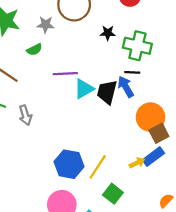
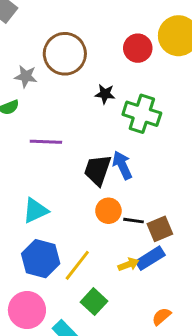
black line: (132, 72) -> (133, 221), moved
cyan triangle: (84, 89) -> (35, 211), moved
orange circle: (150, 117) -> (108, 211), moved, size x0.7

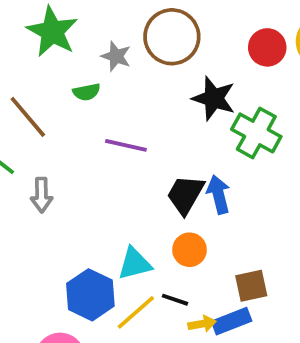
black star: (105, 94) -> (214, 98), size x1.6
cyan triangle: (35, 211) -> (135, 264), moved
black line: (133, 221) -> (175, 300), moved

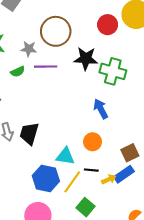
purple line: (126, 145) -> (46, 67), moved
black trapezoid: (185, 195) -> (29, 134), moved
cyan triangle: (135, 264) -> (65, 156), turned 36

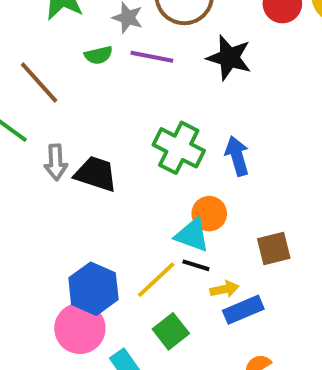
green cross: (113, 71) -> (179, 148), moved
black trapezoid: (29, 134) -> (96, 174), turned 80
cyan triangle: (65, 156) -> (192, 235), moved
blue rectangle: (124, 174) -> (243, 310), moved
blue hexagon: (46, 178) -> (93, 289), moved

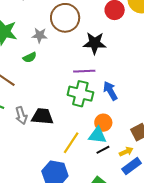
purple line: (152, 57) -> (84, 71), moved
black line: (196, 265) -> (103, 150), turned -32
yellow line: (156, 280) -> (71, 143), moved
yellow arrow: (224, 289) -> (126, 152), moved

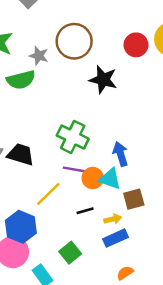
green semicircle: (30, 57) -> (21, 80), size x1.6
purple line: (84, 71) -> (76, 170), moved
blue arrow: (110, 91) -> (120, 154), moved
cyan triangle: (97, 135) -> (110, 179), moved

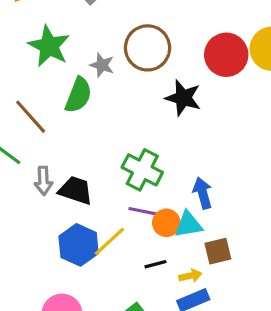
red circle: (136, 45) -> (226, 55), size x1.4
green semicircle: (21, 80) -> (78, 95), turned -56
cyan triangle: (110, 179) -> (188, 224), turned -30
blue hexagon: (21, 227) -> (79, 245), moved

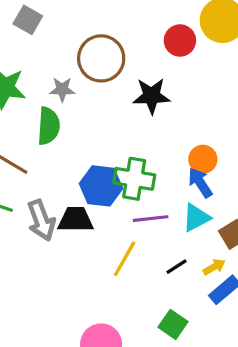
red circle: (226, 55) -> (180, 40), size x0.7
gray arrow: (43, 181) -> (41, 220), size x1.4
orange circle: (166, 223) -> (203, 159), moved
blue hexagon: (79, 245) -> (101, 186), moved

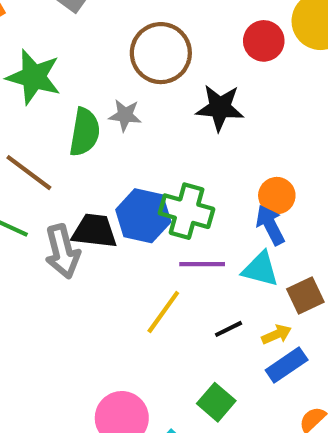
gray star: (62, 89) -> (125, 115), moved
cyan triangle: (196, 218) -> (260, 269), turned 36
black trapezoid: (76, 220) -> (94, 231), moved

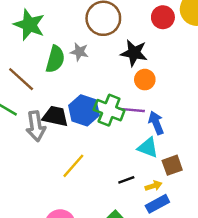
orange circle: (277, 196) -> (145, 80), moved
purple line: (202, 264) -> (132, 110), moved
yellow line: (163, 312) -> (73, 166), moved

